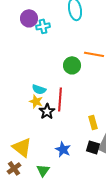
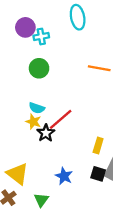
green circle: (72, 65) -> (39, 68), moved
red line: (60, 99) -> (61, 119), turned 45
yellow rectangle: (93, 122) -> (98, 145), turned 32

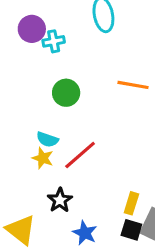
green circle: (39, 68) -> (66, 93), moved
black star: (46, 133) -> (60, 200), moved
yellow rectangle: (98, 145) -> (131, 203), moved

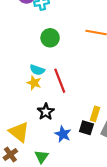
red line: (80, 155) -> (60, 81), turned -70
black square: (131, 230) -> (86, 128), moved

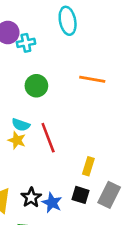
black star: (46, 112) -> (31, 197), moved
yellow rectangle: (95, 114) -> (88, 166), moved

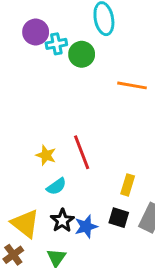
green circle: (36, 86) -> (82, 54), moved
cyan semicircle: (21, 125) -> (56, 186), moved, turned -54
blue star: (52, 203) -> (86, 226), turned 30

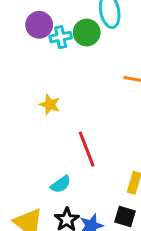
green circle: (82, 54) -> (87, 32), moved
yellow star: (46, 155) -> (50, 105), moved

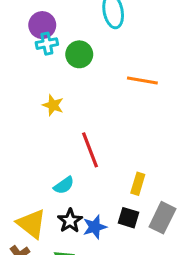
green circle: (87, 32) -> (79, 54), moved
cyan cross: (61, 37) -> (47, 44), moved

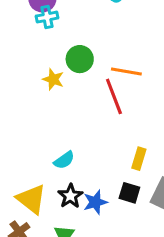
green circle: (79, 54) -> (80, 59), moved
orange line: (142, 81) -> (126, 72), moved
red line: (90, 150) -> (114, 96), moved

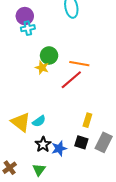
yellow star: (53, 79) -> (42, 68), moved
red line: (114, 96) -> (71, 80), turned 70
yellow triangle: (31, 199) -> (21, 122), moved

